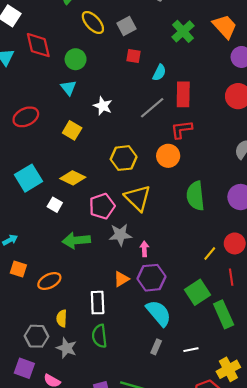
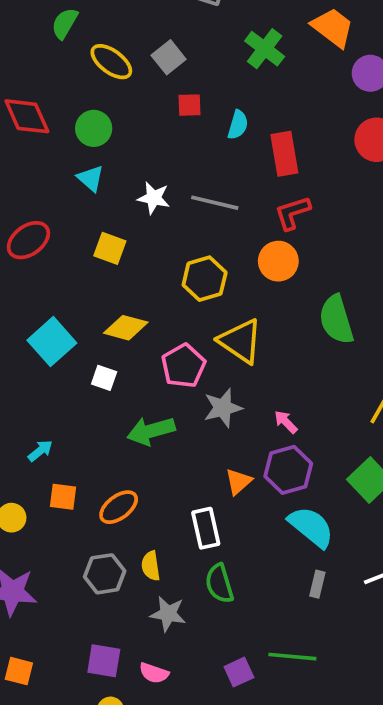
gray line: (152, 108) -> (215, 203), moved, turned 64
pink arrow: (144, 249) -> (286, 422), moved, turned -32
gray hexagon: (37, 336) -> (105, 574), moved

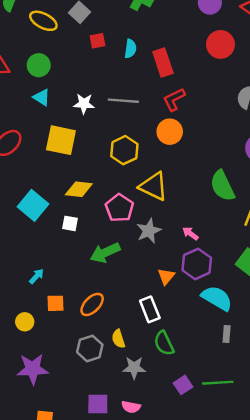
yellow square: (110, 248) -> (61, 140), size x1.5
green semicircle: (336, 320) -> (222, 186), moved
purple square: (239, 672) -> (183, 385), moved

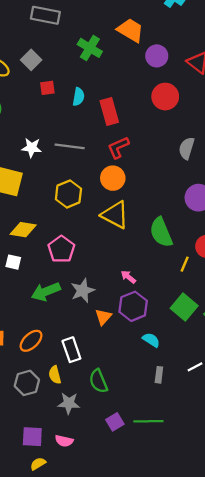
yellow triangle: (153, 186) -> (115, 215), moved
gray star: (149, 231) -> (83, 291), moved
cyan semicircle: (217, 298) -> (151, 340), size x0.6
white rectangle: (150, 309) -> (71, 350), moved

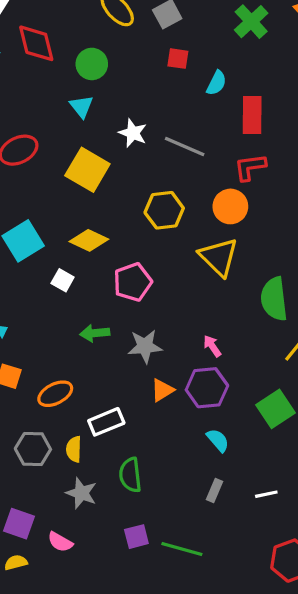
green arrow: (46, 292) -> (95, 333), size x0.7
white rectangle: (71, 350) -> (106, 422), turned 70

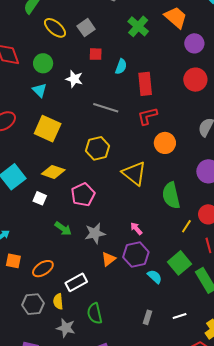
white star: (133, 133) -> (74, 79), moved
orange circle: (230, 206) -> (165, 143), moved
green arrow: (95, 333) -> (63, 229), turned -132
cyan semicircle: (218, 440) -> (155, 277), moved

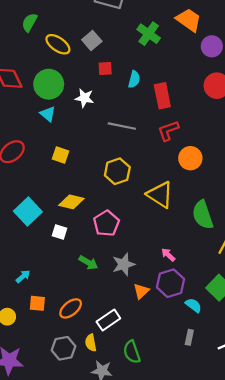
green circle: (43, 63) -> (49, 84), size x1.4
yellow square: (48, 129) -> (61, 155), size x0.6
gray rectangle: (147, 317) -> (189, 337), moved

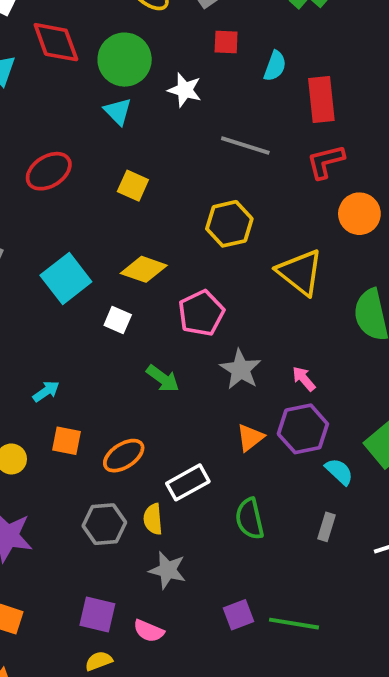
gray star: (124, 264) -> (241, 369), moved, turned -30
green semicircle: (132, 352) -> (250, 519), moved

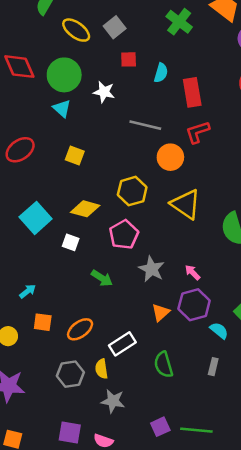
orange circle: (359, 214) -> (170, 157), moved
yellow hexagon: (229, 224) -> (132, 191), moved

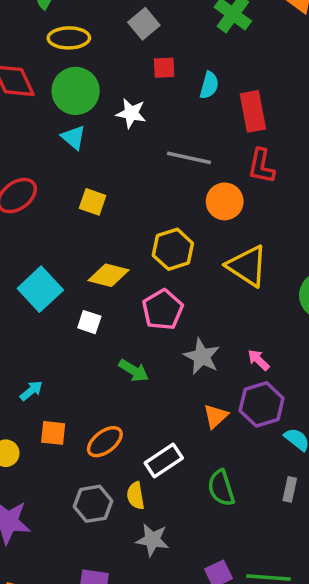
yellow ellipse: (76, 30) -> (69, 38), moved, turned -36
red L-shape: (197, 132) -> (261, 166), turned -60

